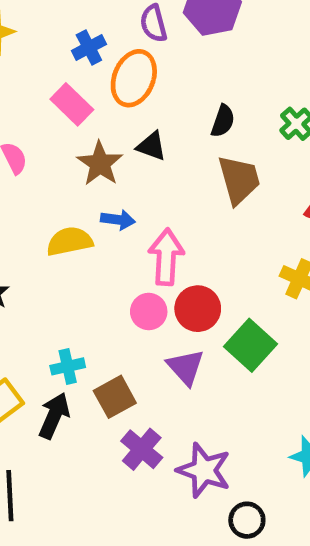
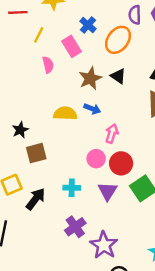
blue cross: (89, 47) -> (88, 25), moved, turned -35
pink rectangle: (72, 104) -> (71, 46), moved
pink arrow: (166, 257) -> (112, 134), size x0.7
cyan cross: (68, 366) -> (72, 188), moved
brown square: (115, 397) -> (36, 153), moved

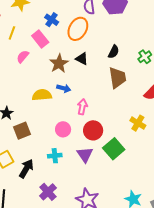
pink semicircle: (48, 65) -> (23, 57), turned -120
pink circle: (96, 159) -> (63, 129), moved
purple cross: (75, 227) -> (48, 192), moved

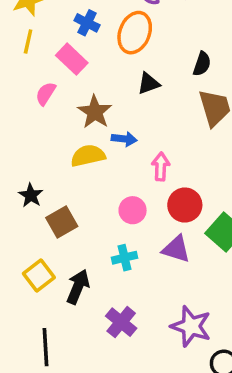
yellow line: (12, 33) -> (28, 42), moved
black triangle: (82, 59) -> (149, 83), turned -40
brown star: (59, 63) -> (95, 112), moved
purple triangle: (85, 155) -> (176, 249), turned -30

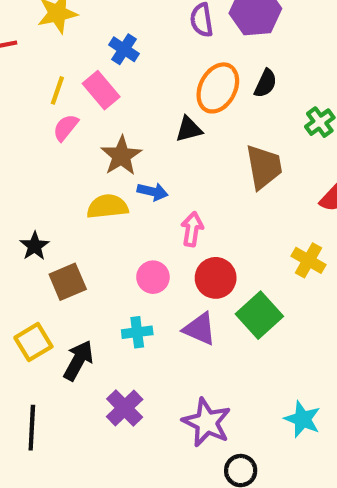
orange ellipse: (135, 33) -> (218, 88), moved
yellow line: (28, 42) -> (57, 90), moved
black semicircle: (202, 64) -> (266, 83), moved

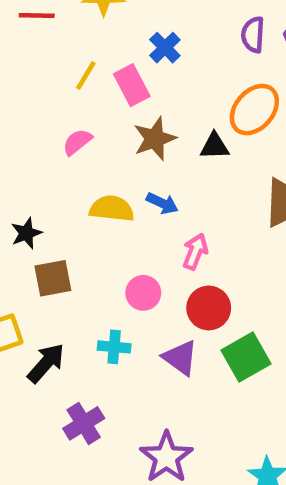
pink semicircle: (66, 128) -> (77, 142), moved
brown star: (121, 156) -> (155, 139), moved

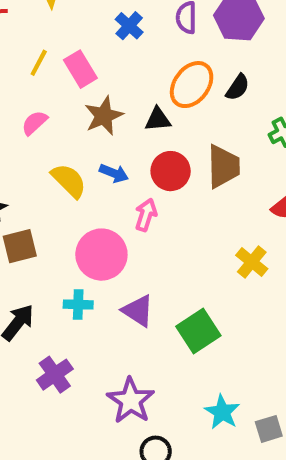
blue cross: (165, 48) -> (129, 26), moved
yellow semicircle: (112, 209) -> (69, 181), turned 42
pink circle: (143, 293) -> (101, 255), size x1.6
red circle: (209, 308) -> (171, 171), moved
green square: (246, 357) -> (198, 331), moved

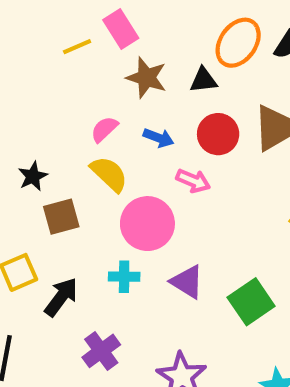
yellow line: (39, 63) -> (77, 47), moved, turned 40
brown star: (104, 116) -> (146, 78), turned -30
pink semicircle: (35, 123) -> (104, 129), moved
yellow semicircle: (69, 181) -> (109, 174), moved
pink arrow: (146, 215) -> (193, 181), turned 96

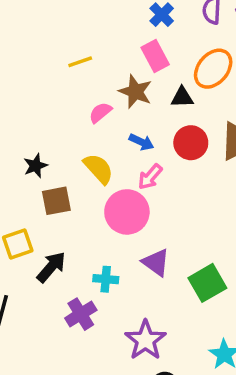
pink rectangle: (121, 29) -> (155, 56), moved
pink semicircle: (104, 129) -> (100, 113), moved
pink arrow: (193, 181) -> (150, 177), moved, turned 104
cyan cross: (124, 277) -> (106, 279), moved

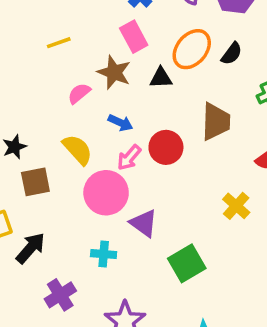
red circle: (191, 143) -> (166, 147), moved
purple triangle: (156, 262) -> (144, 223), moved
cyan cross: (106, 279) -> (104, 254), moved

